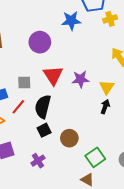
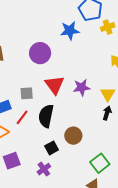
black square: (44, 130) -> (52, 148), moved
brown circle: (69, 138) -> (73, 136), moved

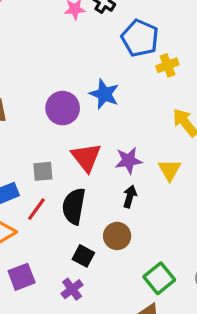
blue star: (70, 31) -> (104, 94), moved, turned 30
black arrow: (107, 113) -> (130, 196), moved
black square: (52, 148) -> (83, 256), turned -32

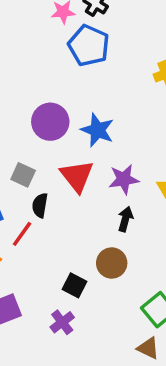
blue pentagon: (140, 38) -> (89, 46), moved
blue star: (104, 94) -> (97, 130), moved
gray square: (43, 171) -> (23, 175), moved, turned 30
black semicircle: (74, 206) -> (40, 205), moved, size x0.6

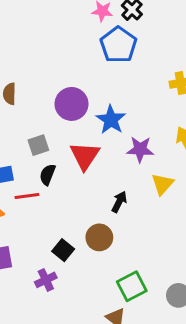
gray square: (23, 175) -> (38, 145), turned 35
purple star: (124, 179) -> (140, 149), moved
red line: (22, 234) -> (27, 196), turned 35

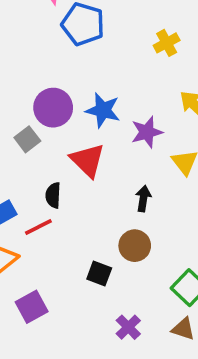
gray square: (38, 145) -> (27, 139), moved
purple cross: (46, 280) -> (128, 327), moved

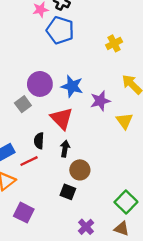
black arrow: (143, 199) -> (65, 149), moved
brown circle: (135, 246) -> (80, 170), moved
purple square: (32, 307) -> (24, 213), turned -36

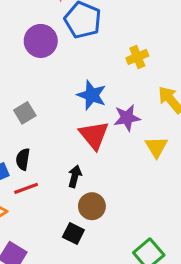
yellow cross: (114, 43) -> (137, 57), moved
purple circle: (40, 84) -> (41, 41), moved
red triangle: (62, 118) -> (94, 135), moved
black semicircle: (39, 141) -> (23, 159), moved

